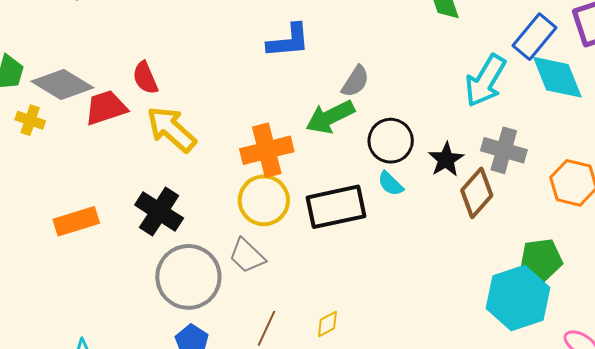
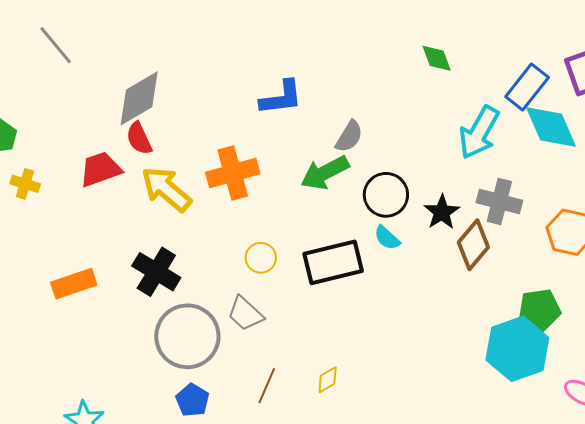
gray diamond: (62, 85) -> (139, 98), moved, turned -60
orange cross: (267, 150) -> (233, 173), moved
yellow circle: (264, 200) -> (261, 258), size x0.6

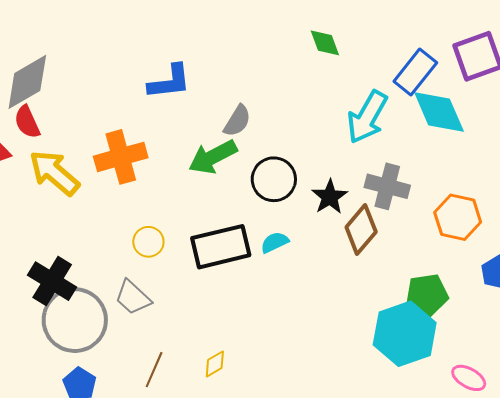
cyan semicircle: (387, 238) -> (275, 242), moved, turned 112
black cross: (156, 272) -> (52, 281), moved

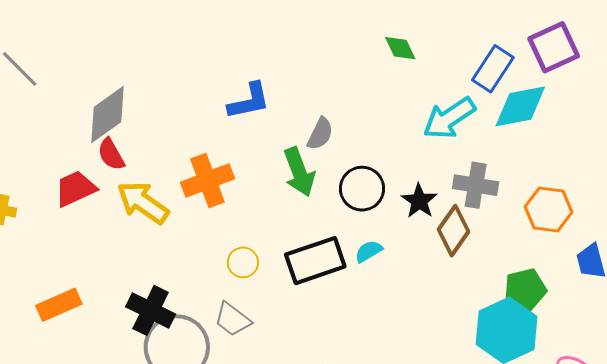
cyan diamond: (439, 112) -> (520, 106), turned -72
cyan arrow: (367, 117) -> (449, 118), turned 32
green arrow: (213, 157) -> (299, 172), turned -78

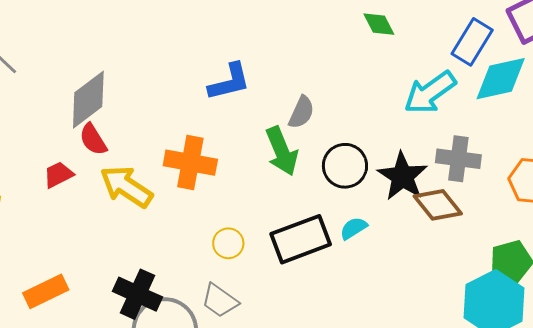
orange cross: (207, 181) -> (190, 163), turned 33
red trapezoid: (75, 189) -> (58, 175), size x0.7
black star: (419, 201) -> (403, 176), size x1.4
brown diamond: (454, 231) -> (438, 205), turned -72

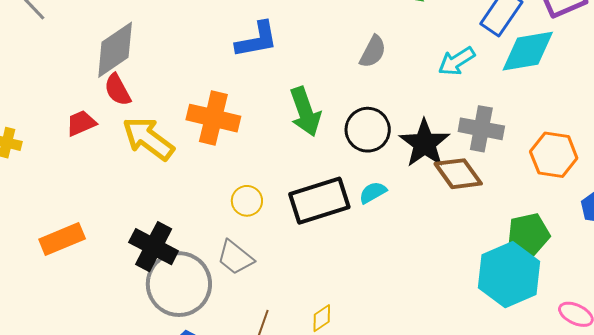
cyan arrow: (430, 93) -> (456, 61), size x0.7
gray semicircle: (301, 112) -> (373, 52), moved

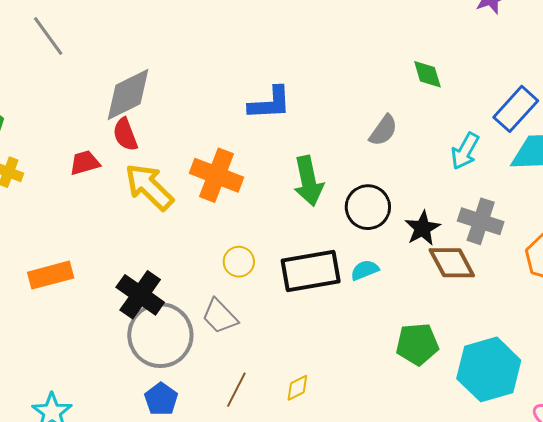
cyan arrow: (456, 61) -> (465, 151), turned -36
black star: (425, 143) -> (422, 228), size x0.7
green pentagon: (529, 234) -> (417, 344), moved

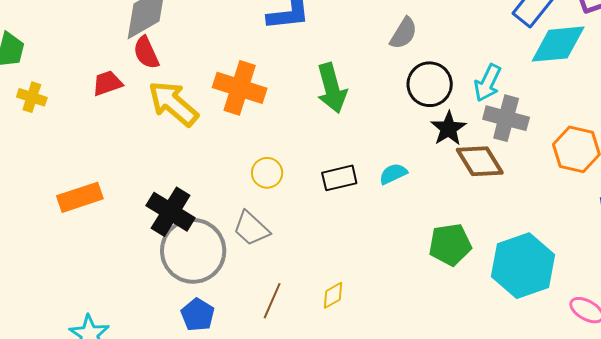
cyan arrow: (465, 151) -> (488, 83), moved
black circle: (368, 207) -> (430, 84), moved
black rectangle: (311, 271) -> (339, 178), size x0.6

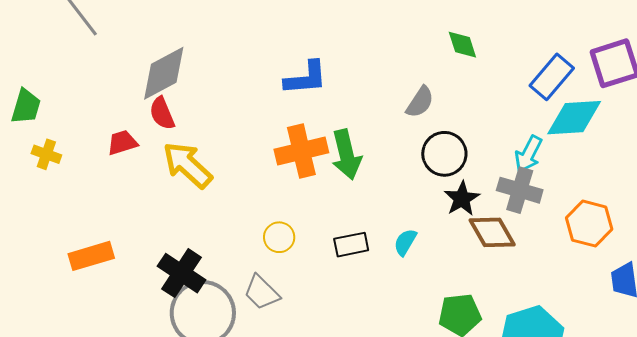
cyan arrow: (488, 83) -> (528, 154), moved
orange cross: (240, 88) -> (301, 151), moved, turned -33
cyan semicircle: (393, 174) -> (405, 242), turned -36

